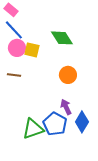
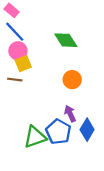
yellow square: (32, 50) -> (23, 64), moved, turned -35

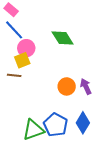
pink circle: (18, 51) -> (26, 48), moved
orange circle: (72, 80) -> (67, 86), moved
purple arrow: (70, 114) -> (86, 86), moved

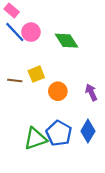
pink circle: (26, 48) -> (31, 32), moved
yellow square: (22, 60) -> (36, 74), moved
orange circle: (67, 86) -> (58, 91), moved

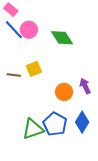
orange circle: (58, 91) -> (64, 92), moved

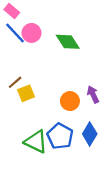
yellow square: (34, 69) -> (26, 93), moved
brown line: (14, 75) -> (15, 82), turned -48
green triangle: (33, 129) -> (36, 142), turned 45

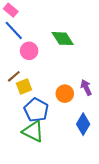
pink circle: (32, 33) -> (29, 51), moved
blue pentagon: (60, 136) -> (36, 110), moved

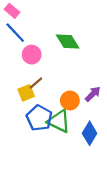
brown line: (14, 76) -> (36, 83), moved
purple arrow: (86, 88) -> (93, 94), turned 70
green triangle: (33, 131) -> (59, 121), moved

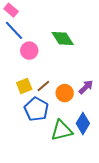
brown line: (36, 83) -> (43, 86), moved
green triangle: (59, 121) -> (62, 130), moved, turned -40

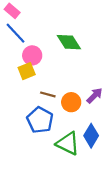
yellow square: (24, 86) -> (27, 71), moved
brown line: (43, 86) -> (48, 94), turned 56
green triangle: (62, 130) -> (68, 143), turned 40

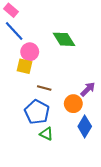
yellow square: (27, 71) -> (25, 66), turned 35
orange circle: (71, 102) -> (73, 104), moved
green triangle: (68, 143) -> (46, 134), moved, size x0.6

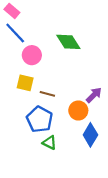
yellow square: (25, 66) -> (25, 83), moved

